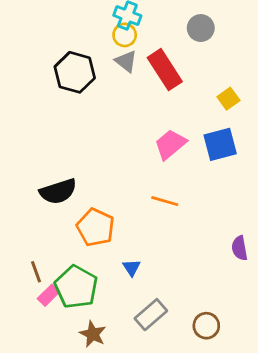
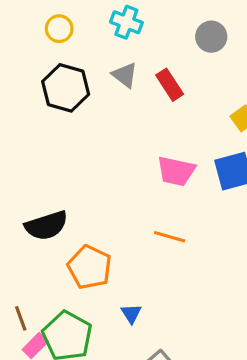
yellow circle: (125, 35) -> (59, 29), moved
red rectangle: (165, 70) -> (170, 85), size x0.7
pink trapezoid: (170, 144) -> (176, 171), turned -128

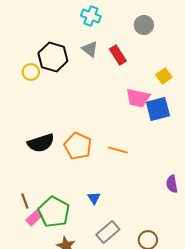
yellow circle: (59, 29) -> (31, 72), moved
pink trapezoid: (176, 171) -> (138, 98), moved
orange pentagon: (90, 267) -> (78, 146), moved

